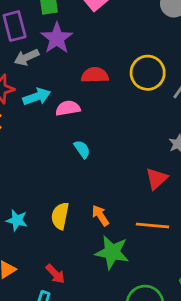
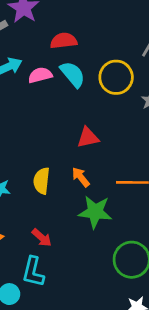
yellow circle: (148, 73) -> (116, 77), moved
cyan semicircle: (82, 149) -> (73, 74), moved, size x1.5
red triangle: (157, 179) -> (88, 138), moved, turned 35

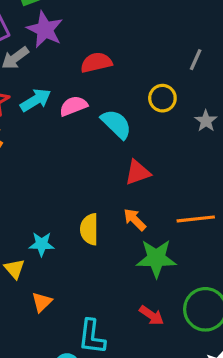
cyan semicircle: (73, 74) -> (116, 124), moved
yellow circle: (116, 77) -> (162, 98), size x0.7
red arrow: (42, 238) -> (152, 315), moved

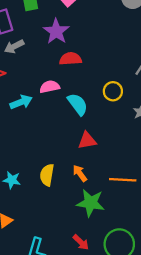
purple star: (45, 30) -> (56, 31), moved
cyan arrow: (36, 100) -> (21, 102), moved

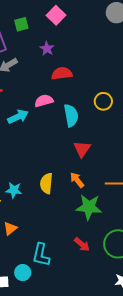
purple star: (56, 31) -> (47, 49), size x0.6
cyan semicircle: (78, 104) -> (71, 115), turned 30
red triangle: (87, 141) -> (82, 149), turned -42

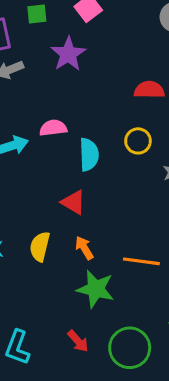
purple star: (47, 49) -> (68, 54), size x1.6
red semicircle: (62, 73) -> (149, 90), moved
red triangle: (82, 149) -> (73, 202), moved, turned -42

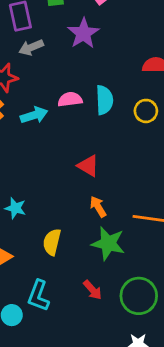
cyan semicircle: (89, 155) -> (104, 100), moved
yellow semicircle: (40, 247) -> (52, 242), moved

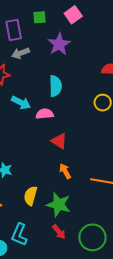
pink semicircle: (70, 99) -> (45, 114), moved
cyan semicircle: (104, 100) -> (55, 86), moved
cyan arrow: (34, 115) -> (21, 103), turned 42
green star: (108, 243) -> (59, 205), moved

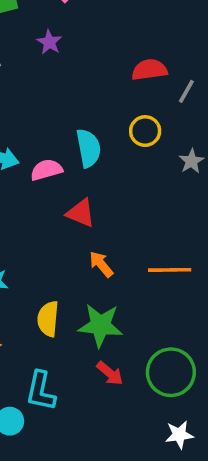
purple star: (59, 44) -> (49, 42), size x0.6
cyan semicircle: (55, 86) -> (88, 148), moved

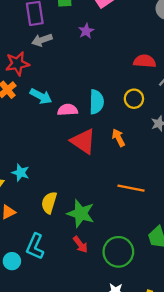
red triangle: (81, 213) -> (83, 141), size x1.4
orange arrow: (101, 264) -> (118, 138), moved

